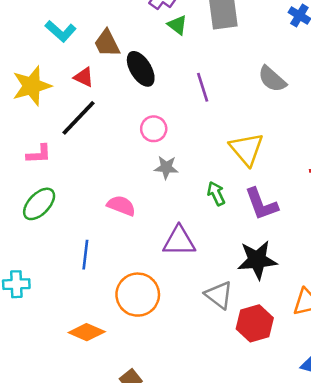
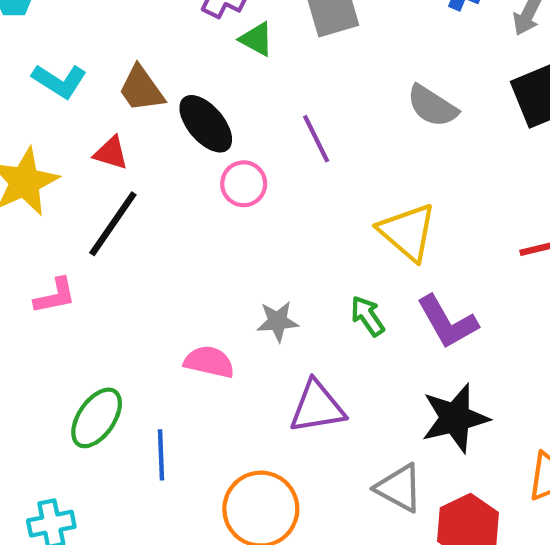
pink circle: (154, 129) -> (244, 184), moved
gray star: (166, 167) -> (278, 321), moved
green ellipse: (39, 204) -> (97, 418), moved

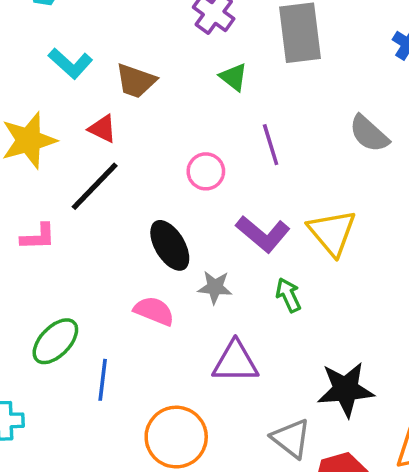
green triangle: (257, 39) -> (233, 77), moved
brown trapezoid: (141, 89) -> (136, 81), turned -45
black ellipse: (206, 124) -> (170, 245), moved
purple L-shape: (447, 322) -> (263, 234), moved, turned -30

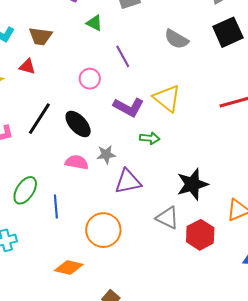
black line: (95, 186) -> (39, 119), moved
gray star: (215, 287) -> (106, 154), moved
green arrow: (288, 295) -> (150, 138), turned 132

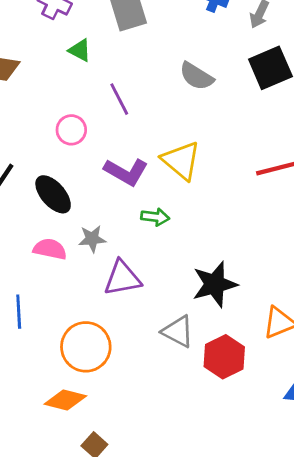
orange diamond: (69, 268) -> (65, 400), moved

